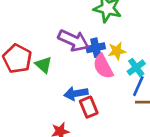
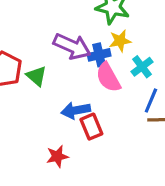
yellow star: (117, 51) -> (120, 41), moved
cyan cross: (136, 67) -> (142, 67), moved

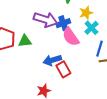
yellow star: (120, 41) -> (86, 13), moved
green triangle: (36, 76) -> (25, 41), turned -40

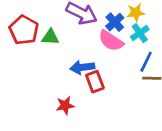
blue cross: (63, 23) -> (115, 22), moved, turned -32
pink semicircle: (71, 37) -> (111, 41), turned -30

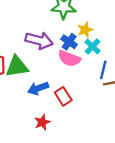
green triangle: (50, 37) -> (17, 67), size x1.5
blue arrow: (82, 67) -> (38, 88), moved

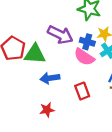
blue cross: (69, 42) -> (87, 42), turned -32
red rectangle: (63, 96) -> (82, 91), moved

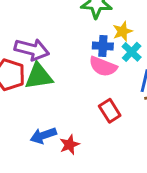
purple arrow: (60, 35) -> (32, 49), moved
blue arrow: (50, 78) -> (43, 135), moved

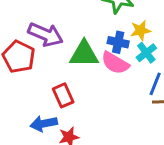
green triangle: (39, 76) -> (84, 54), moved
red rectangle: (110, 111) -> (63, 95), moved

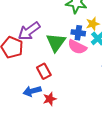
purple arrow: (46, 35) -> (29, 31), turned 125
green triangle: (84, 54) -> (56, 42), turned -50

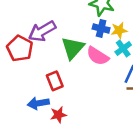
blue cross: (78, 33) -> (101, 28), moved

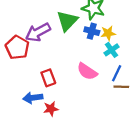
green triangle: (73, 48) -> (67, 21), moved
pink semicircle: (98, 56) -> (87, 71), moved

